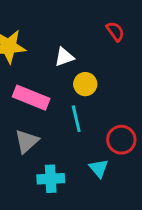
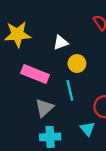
gray triangle: (27, 141) -> (44, 108), moved

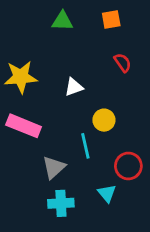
yellow circle: (77, 64) -> (104, 120), moved
pink rectangle: (35, 74) -> (24, 126), moved

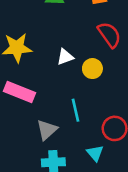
red semicircle: (123, 63) -> (109, 35), size x1.5
yellow circle: (104, 120) -> (92, 69), moved

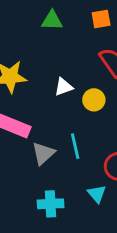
gray triangle: (47, 130) -> (43, 153), moved

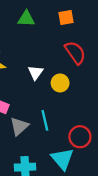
white triangle: (64, 87) -> (36, 72), turned -35
cyan triangle: (97, 194) -> (62, 159), size x1.5

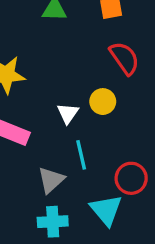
white triangle: (36, 72) -> (68, 113), moved
gray triangle: (19, 126) -> (51, 180), moved

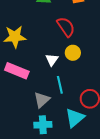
red semicircle: (124, 58) -> (66, 27), moved
cyan triangle: (106, 210) -> (75, 118), turned 30

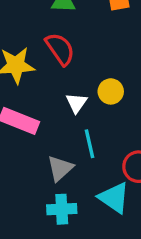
red semicircle: (66, 27) -> (60, 49), moved
cyan triangle: (75, 118) -> (114, 198), turned -45

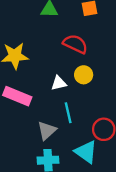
red semicircle: (60, 49) -> (75, 44), moved, turned -30
white triangle: (76, 103) -> (59, 83), turned 42

